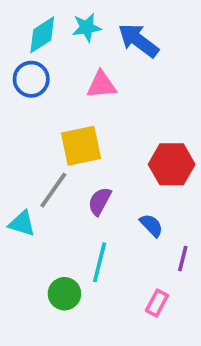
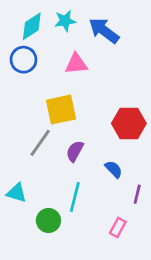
cyan triangle: (22, 223) -> (17, 193), moved

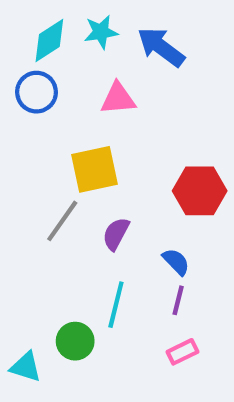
cyan triangle: (17, 193) -> (26, 367), moved
purple line: (137, 194) -> (178, 300), moved
pink rectangle: (118, 227) -> (182, 352), turned 36

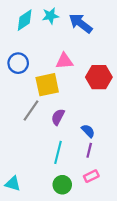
blue circle: (36, 92) -> (18, 63), moved
pink triangle: (118, 99) -> (64, 61), moved
red hexagon: (200, 191) -> (99, 77), moved
green circle: (75, 341) -> (62, 185), moved

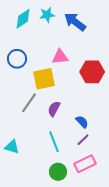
purple line: (89, 150) -> (83, 140), turned 32
cyan line: (58, 152) -> (54, 142), turned -35
pink rectangle: (91, 176) -> (85, 164), size x1.5
cyan triangle: (13, 184) -> (12, 147), moved

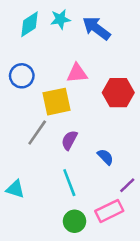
purple line: (83, 140) -> (127, 185), moved

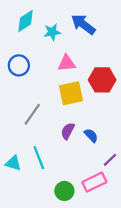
cyan star: (60, 19) -> (52, 32), moved
yellow square: (56, 102) -> (71, 93), moved
purple semicircle: (69, 140) -> (68, 131), moved
cyan line: (69, 183) -> (39, 158), moved

